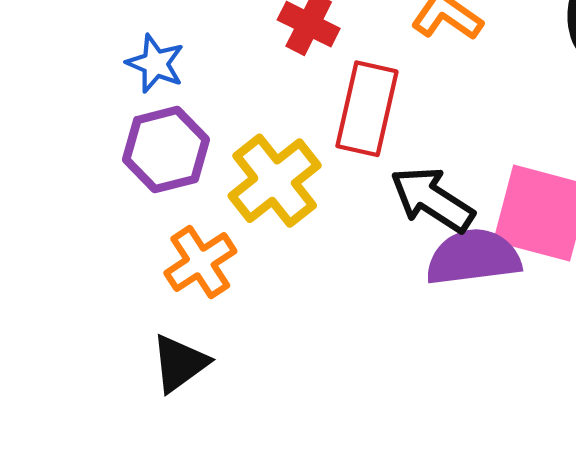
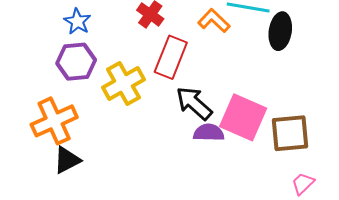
purple semicircle: (473, 257) -> (209, 133), size x0.7
orange cross: (200, 262) -> (54, 121), moved, size x1.4

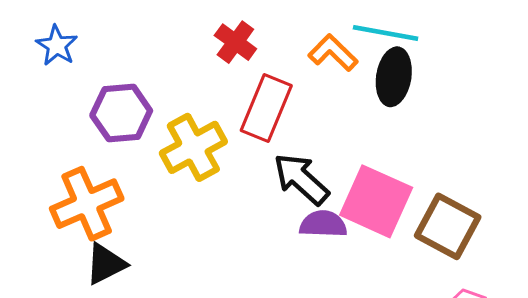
blue star: (77, 21) -> (57, 46), moved
black ellipse: (280, 31) -> (394, 77), moved
brown square: (290, 133) -> (448, 226), turned 33

